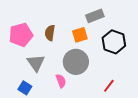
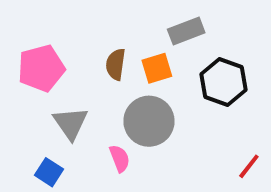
brown semicircle: (50, 33) -> (116, 64), moved
red line: (109, 86) -> (249, 166), moved

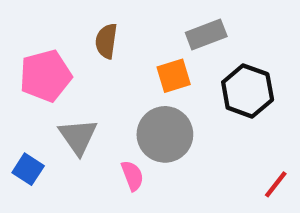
brown semicircle: (116, 64) -> (106, 41), moved
blue square: (49, 172) -> (28, 169), moved

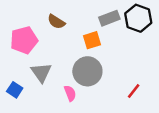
brown semicircle: (106, 41) -> (56, 22), turned -66
black hexagon: (248, 91) -> (138, 18), moved
red line: (276, 184) -> (134, 91), moved

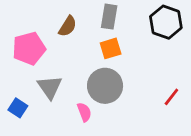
gray rectangle: (109, 18) -> (109, 17), moved, turned -60
brown semicircle: (56, 22) -> (68, 26), turned -90
red line: (134, 91) -> (171, 97), moved

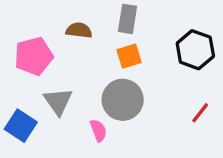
black hexagon: (166, 22) -> (195, 50), moved
brown semicircle: (68, 26) -> (79, 30), turned -115
blue square: (18, 108) -> (21, 126), size x1.4

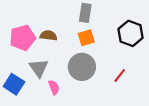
brown semicircle: (79, 30) -> (48, 36), moved
red line: (200, 113) -> (120, 76), moved
pink semicircle: (98, 130) -> (54, 87), moved

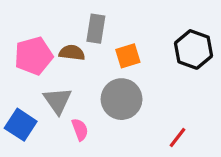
gray rectangle: (85, 13) -> (96, 29), moved
red line: (120, 76) -> (178, 137), moved

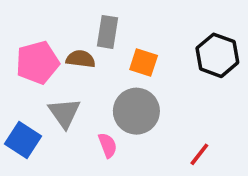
orange square: (128, 56) -> (144, 63), turned 35
pink semicircle: (80, 129) -> (108, 145), moved

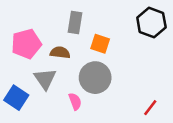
black hexagon: (217, 55) -> (151, 23), moved
brown semicircle: (81, 59) -> (60, 53), moved
red line: (199, 154) -> (150, 108), moved

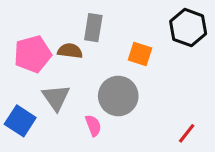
orange square: (100, 44) -> (140, 54), moved
brown semicircle: (60, 53) -> (70, 51), moved

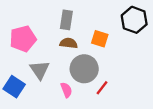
brown semicircle: (70, 51) -> (69, 43), moved
red line: (187, 133) -> (102, 88), moved

